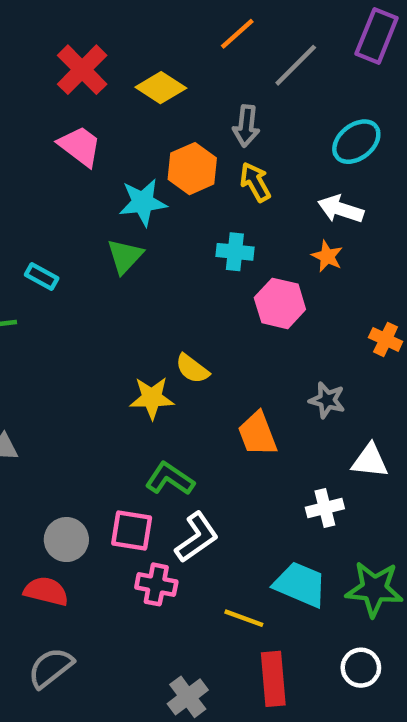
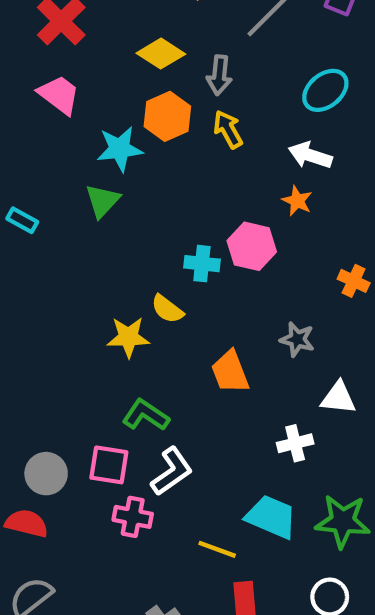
yellow diamond: (161, 88) -> (161, 54), moved
cyan cross: (235, 252) -> (202, 264), moved

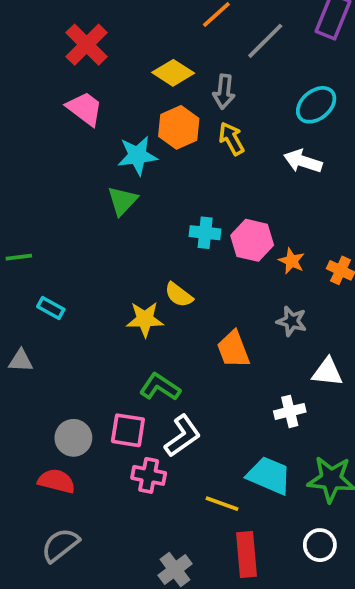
orange star: (297, 201) -> (292, 261), moved
cyan rectangle: (22, 220) -> (51, 308), moved
cyan cross: (202, 264) -> (205, 233), moved

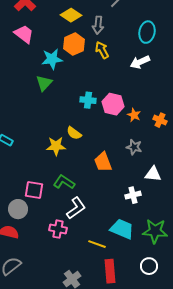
cyan ellipse: (316, 105) -> (147, 32), turned -40
white arrow: (303, 161) -> (140, 62), turned -42
pink square: (128, 430) -> (34, 190), moved

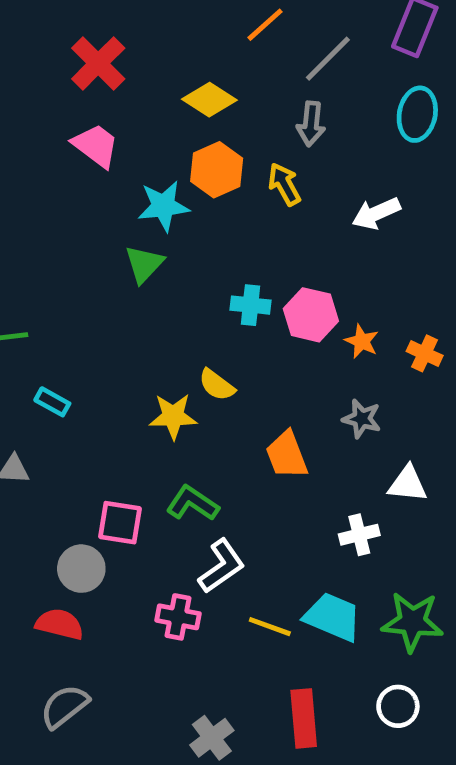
gray arrow: (98, 25) -> (311, 124), moved
cyan ellipse: (147, 32) -> (417, 114), moved
yellow line: (97, 244) -> (270, 627), moved

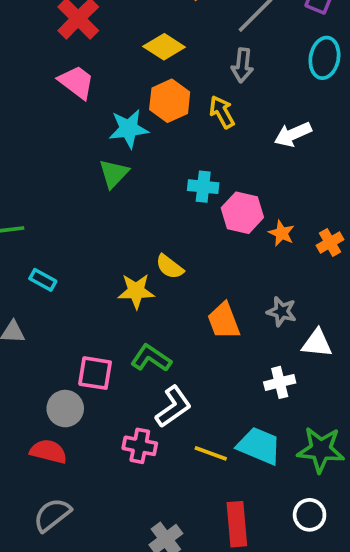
cyan cross: (251, 305) -> (203, 187), moved
orange cross: (425, 353) -> (330, 243), turned 35
gray star: (362, 419) -> (282, 312), moved

